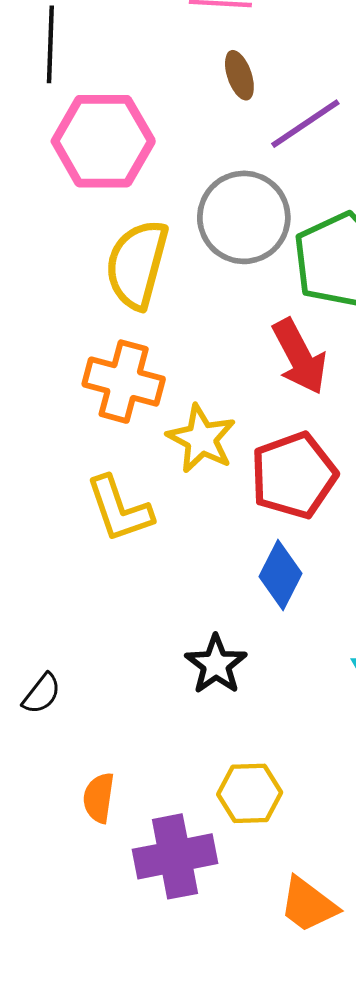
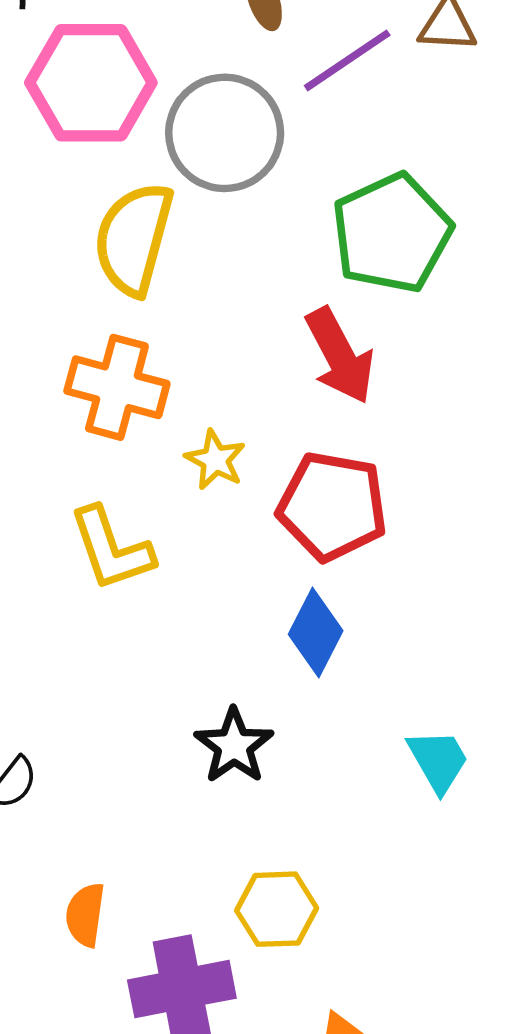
gray circle: (244, 217) -> (225, 133), moved
yellow star: (201, 439) -> (215, 460), size x0.7
red pentagon: (294, 475) -> (332, 506), turned 30

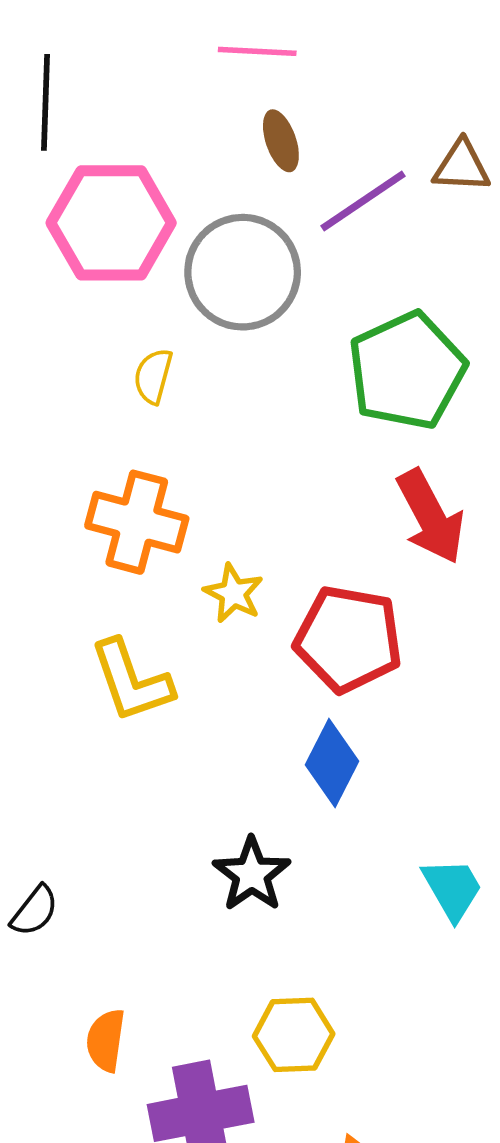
yellow semicircle: (134, 239) -> (153, 376), size x0.5
red arrow: (340, 356) -> (431, 517), moved

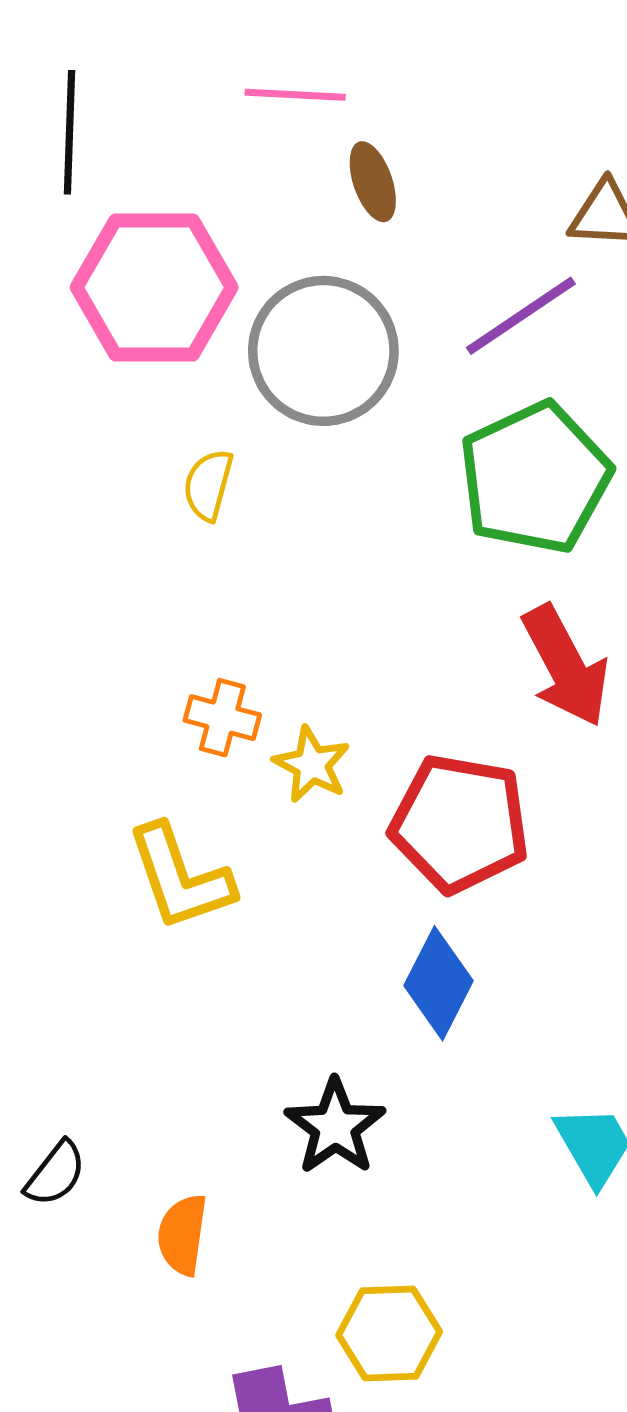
pink line: (257, 51) -> (295, 95), moved
purple line: (363, 201) -> (521, 316), moved
orange cross: (137, 522) -> (222, 718), moved, size x0.6
orange semicircle: (106, 1040) -> (182, 1235), moved

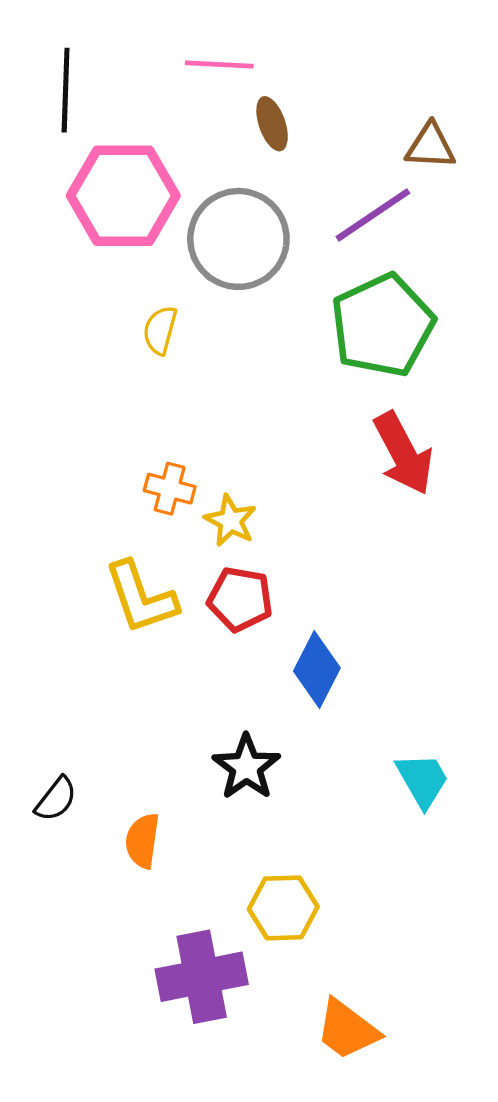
red pentagon: (460, 823) -> (240, 599), moved, size x0.7

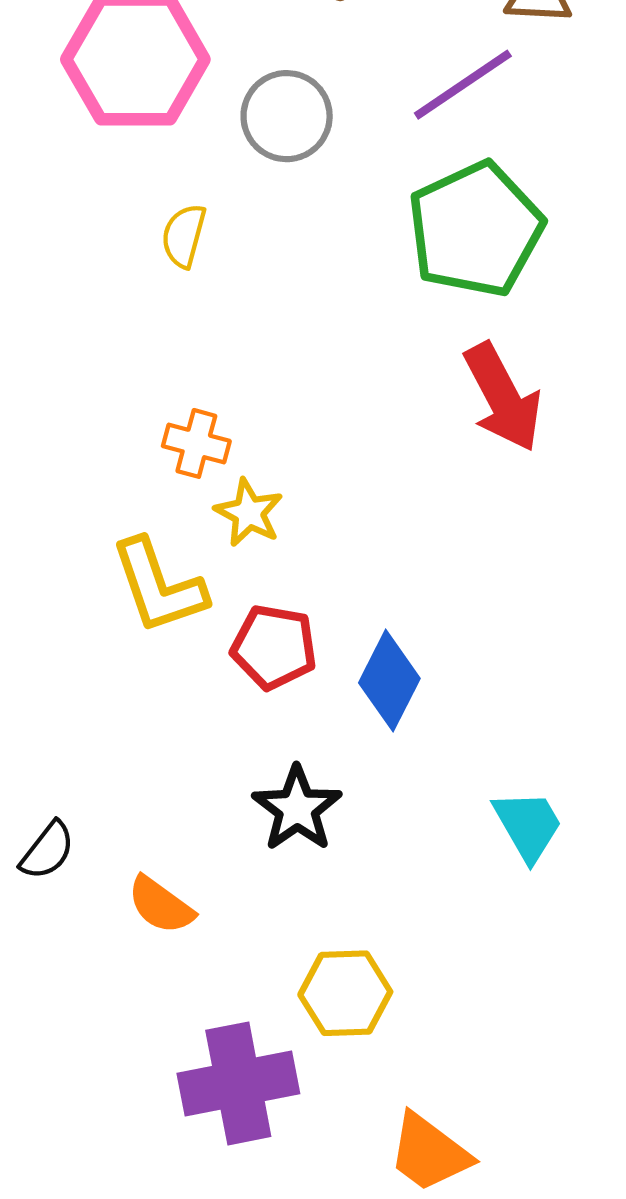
gray circle: (238, 239) -> (287, 116), size x0.7
yellow star: (230, 521) -> (249, 513), moved
red pentagon: (240, 599) -> (274, 647), moved
orange semicircle: (142, 841) -> (161, 905), turned -62

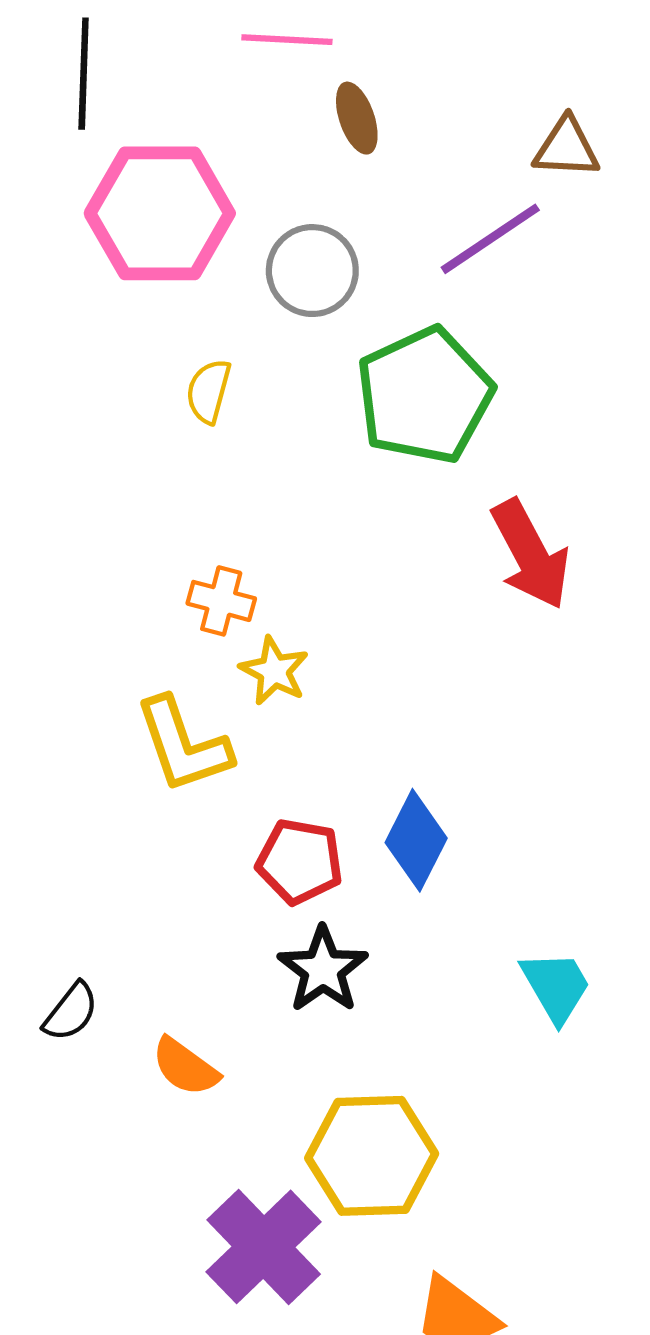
green pentagon: (475, 229) -> (425, 396), moved
red pentagon: (274, 647) -> (300, 861), moved
yellow hexagon: (345, 993) -> (372, 1156), size x1.4
purple cross: (238, 1083) -> (264, 1247), turned -33

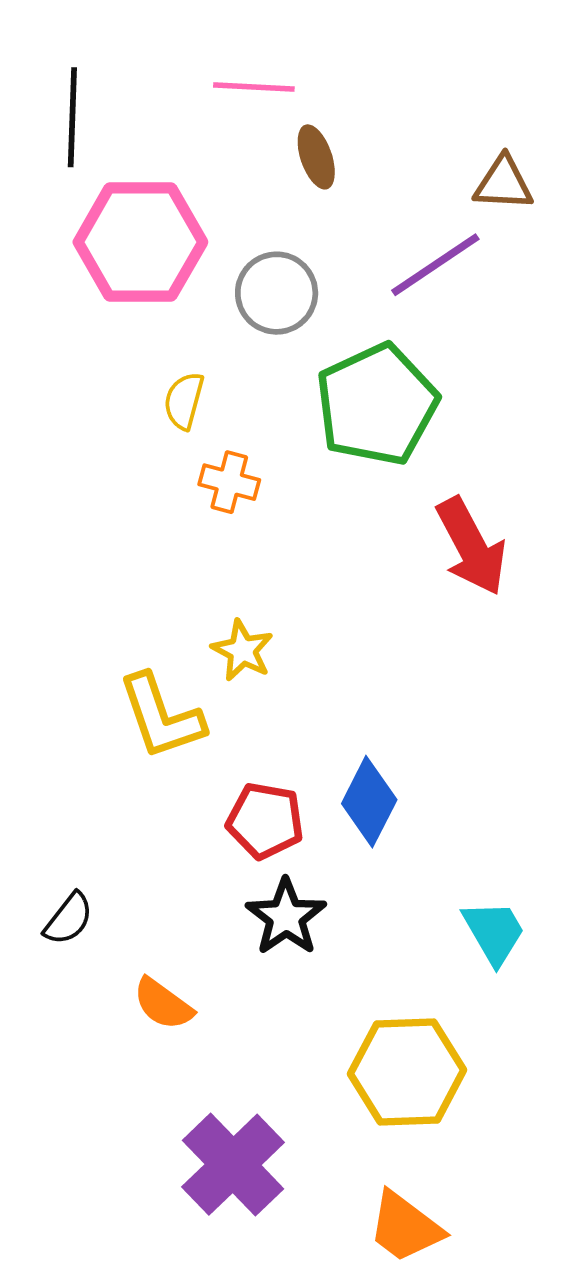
orange cross: (221, 601) -> (229, 482), moved
black semicircle: (71, 1012) -> (69, 919), moved
yellow hexagon: (372, 1156) -> (407, 1072), moved

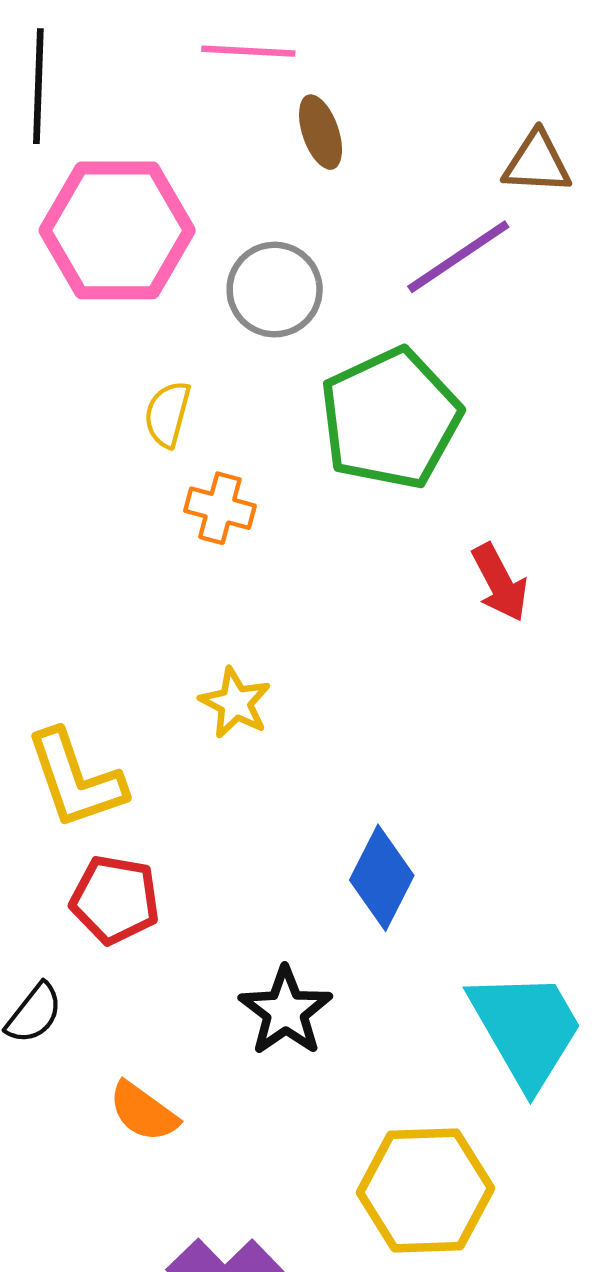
red arrow: (471, 546) -> (500, 583), size x0.7
yellow L-shape: (161, 717) -> (76, 779), moved
red pentagon: (265, 821) -> (115, 900), moved
cyan trapezoid: (494, 932) -> (526, 1029), size x1.6

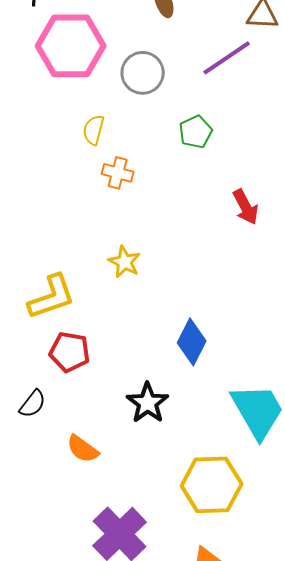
green pentagon: (390, 419) -> (196, 132), size x0.5
yellow L-shape: (76, 779) -> (52, 297), turned -90

